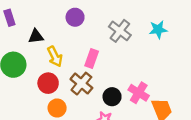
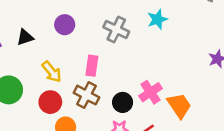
black triangle: (36, 36) -> (25, 37), moved
pink cross: (139, 93) -> (151, 92), turned 36

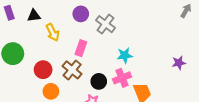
cyan star: (157, 19) -> (125, 55), moved
purple circle: (65, 25) -> (81, 14), moved
yellow arrow: (52, 72) -> (53, 32), moved

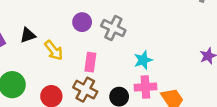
pink cross: (122, 78) -> (145, 87), turned 30

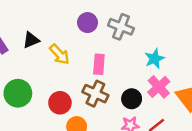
pink cross: (145, 87) -> (159, 87), turned -35

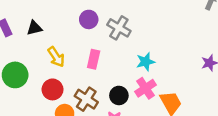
yellow arrow: (59, 54) -> (56, 57), moved
brown cross: (95, 94) -> (86, 99), moved

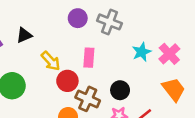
pink cross: (145, 88) -> (169, 54), moved
red circle: (53, 89) -> (67, 81), moved

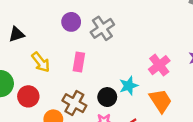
gray cross: (109, 22) -> (102, 28), turned 30
cyan star: (142, 52) -> (129, 86), moved
red circle: (67, 81) -> (28, 96), moved

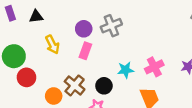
purple circle: (71, 22) -> (84, 29), moved
cyan star: (129, 86) -> (126, 70), moved
red circle: (28, 96) -> (26, 77), moved

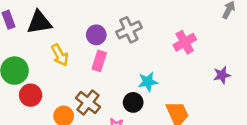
black triangle: (36, 16) -> (39, 22), size x1.5
pink cross: (154, 67) -> (185, 42), moved
black circle: (104, 86) -> (133, 102), moved

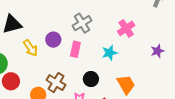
purple circle: (96, 35) -> (53, 40), moved
pink rectangle: (99, 61) -> (75, 49), moved
cyan star: (148, 82) -> (110, 53), moved

